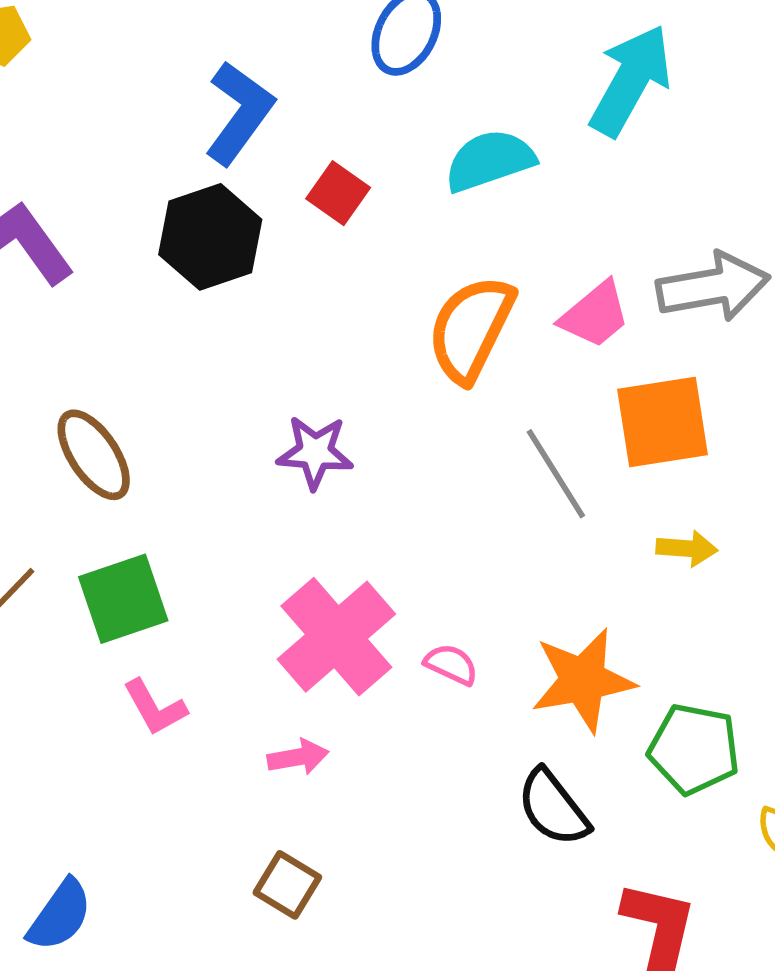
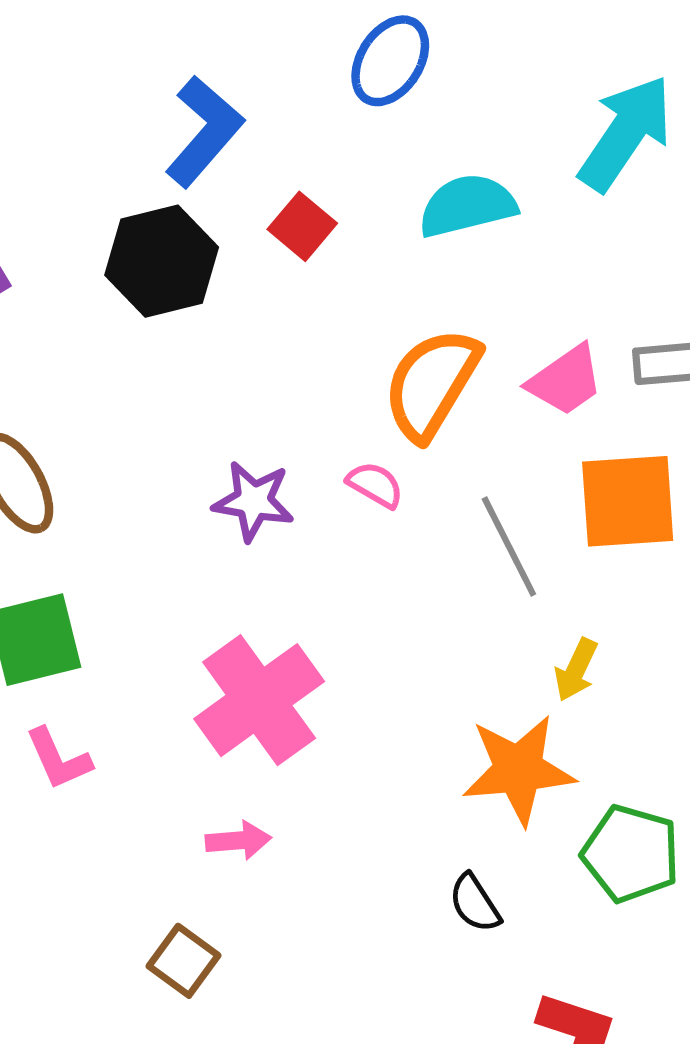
yellow arrow: (687, 548) -> (576, 670), moved, turned 106
pink semicircle: (451, 664) -> (375, 485), moved
pink arrow: (298, 757) -> (238, 840), moved
black semicircle: (553, 808) -> (475, 903), size x0.7

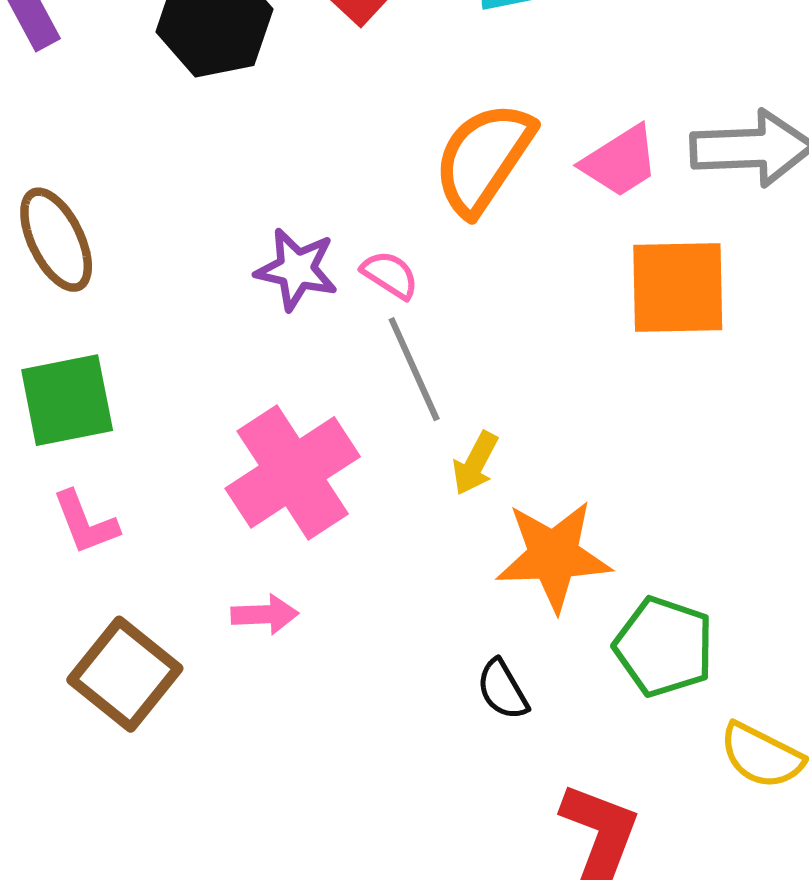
pink semicircle: (375, 485) -> (390, 275), moved
gray line: (509, 547) -> (414, 369), moved
yellow arrow: (576, 670) -> (475, 463), moved
brown square: (183, 961) -> (125, 674), moved, size x1.5

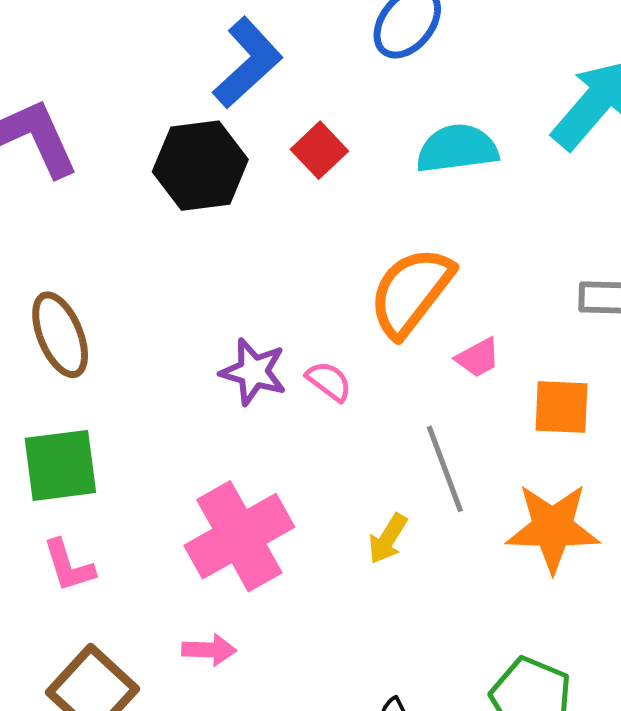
pink trapezoid: (620, 161) -> (478, 358), moved, size x0.7
orange square: (678, 287) -> (561, 407), size x0.7
gray line: (414, 369) -> (445, 469), moved
orange star: (554, 556) -> (553, 528), moved

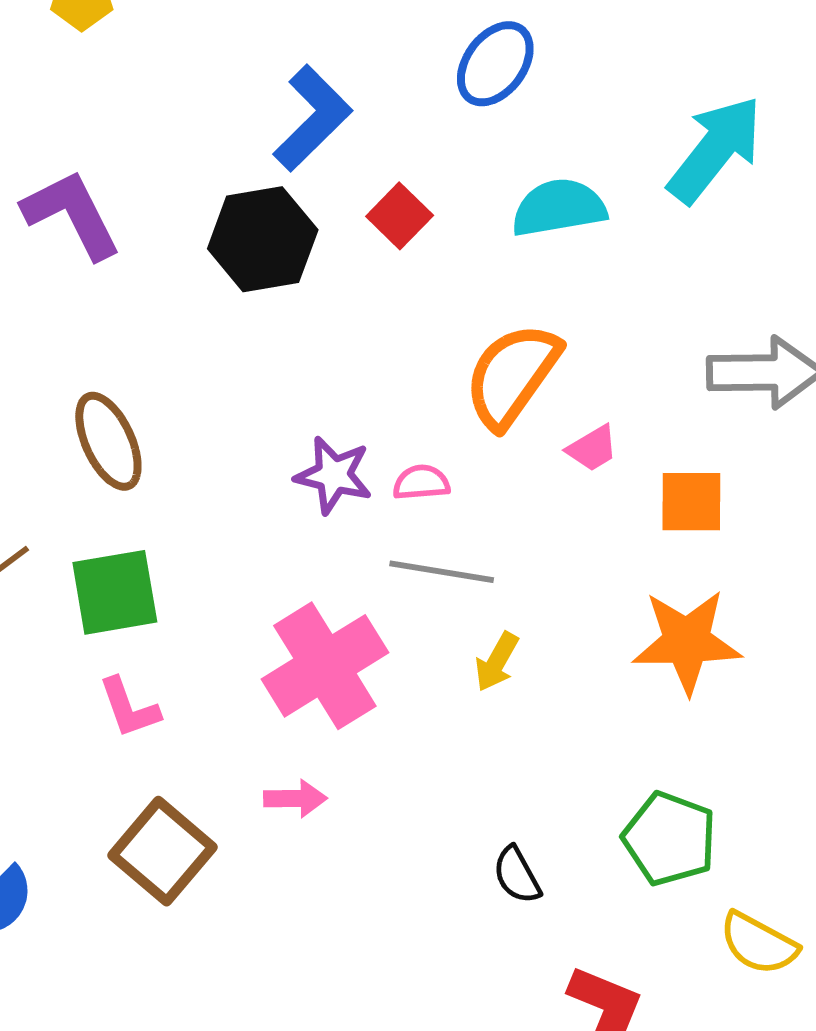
pink semicircle: (329, 381) -> (421, 482), turned -39
gray line: (445, 469) -> (442, 572), moved, turned -58

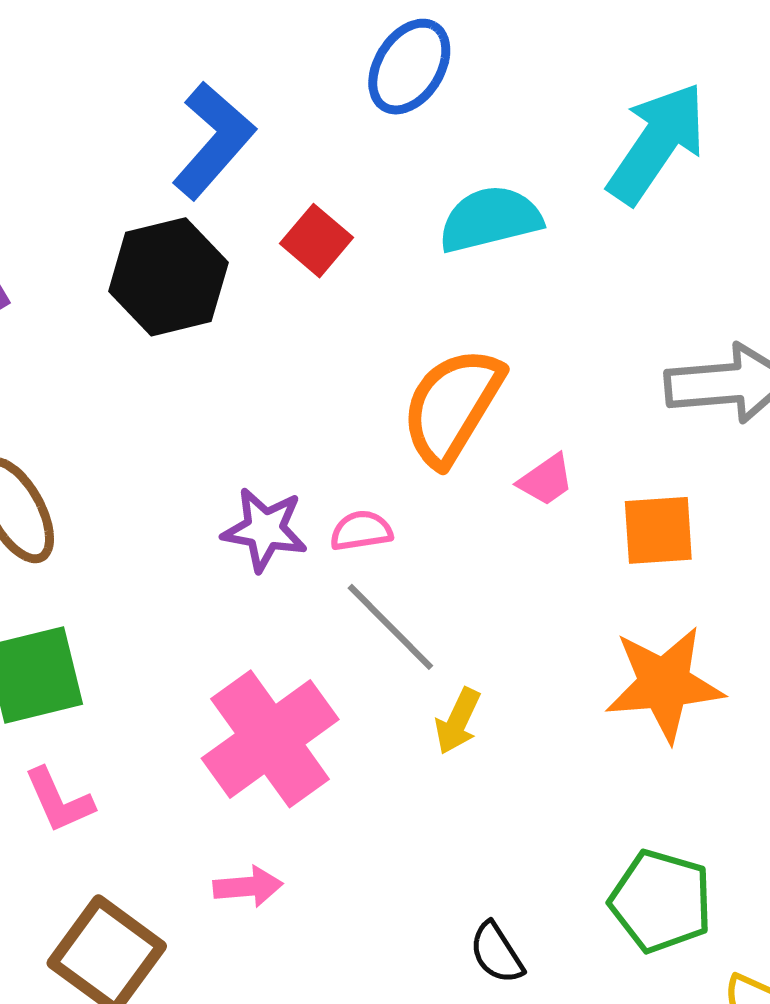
gray line: (442, 572) -> (390, 627), turned 40

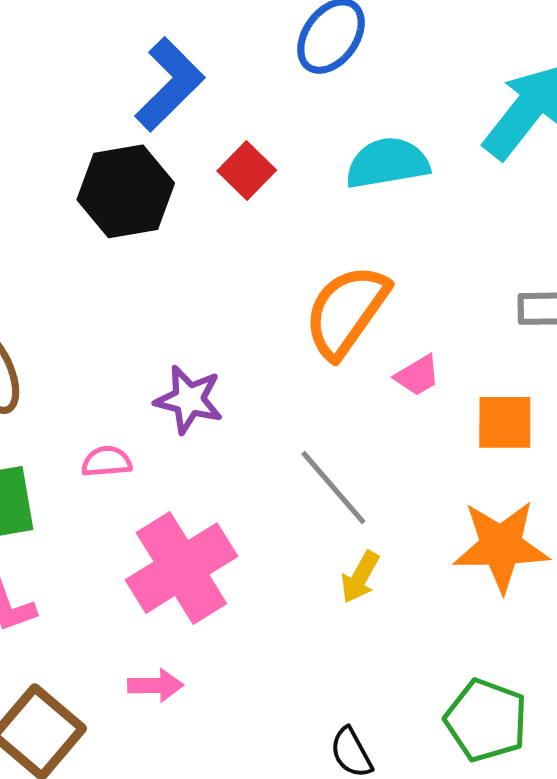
pink semicircle: (361, 531) -> (107, 462), moved
gray line: (390, 627) -> (333, 488), moved
yellow arrow: (458, 721) -> (360, 577), moved

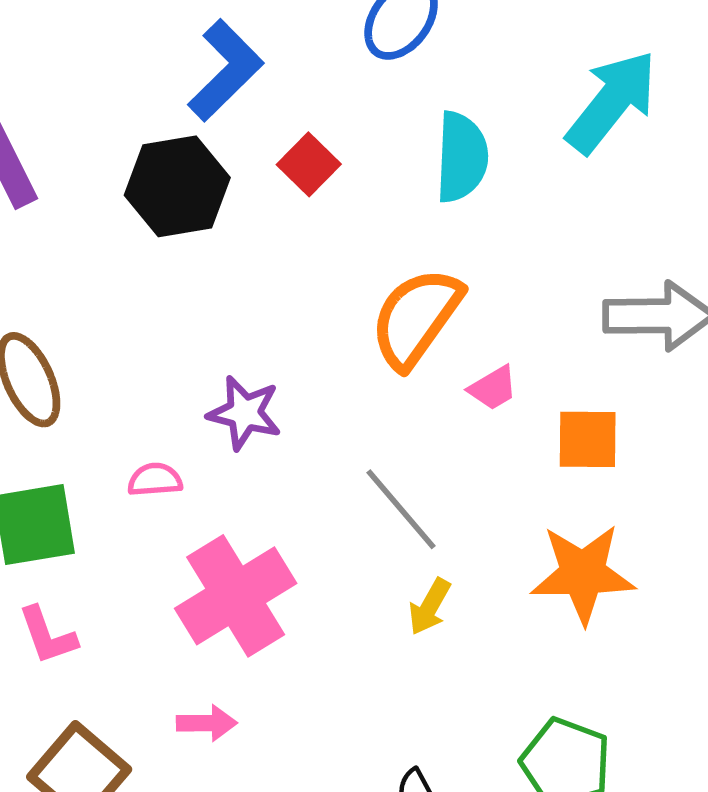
cyan semicircle: (387, 163) -> (462, 157), turned 102

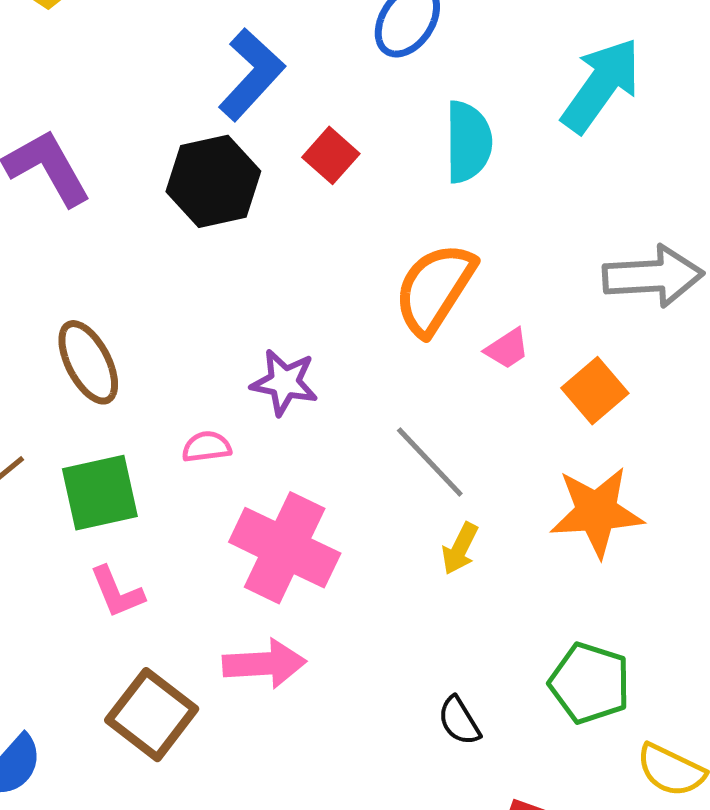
orange square: (588, 439) -> (595, 391), turned -38
pink cross: (236, 596) -> (285, 548), turned -30
pink arrow: (207, 723) -> (264, 664), size x1.5

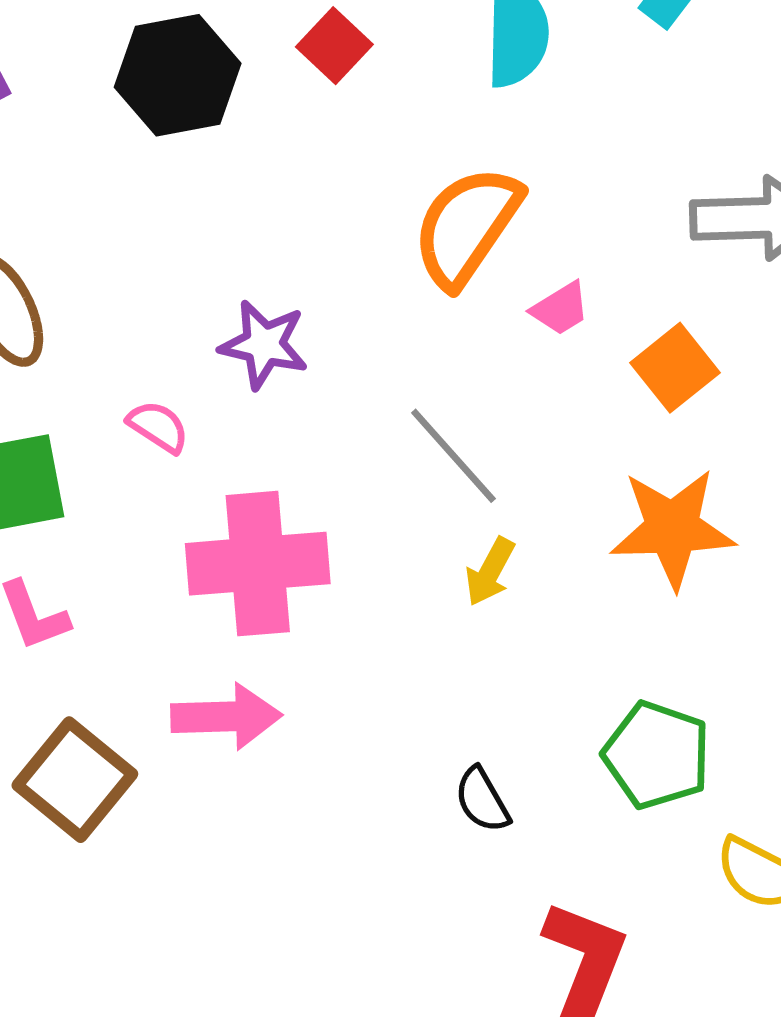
pink semicircle: (207, 447) -> (158, 427), turned 39
pink cross: (285, 548) -> (258, 564), turned -32

